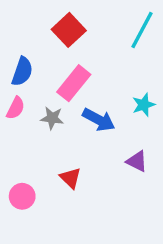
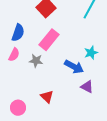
blue arrow: (99, 120) -> (74, 67), moved

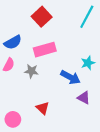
blue semicircle: (18, 33) -> (13, 42), turned 42
pink rectangle: (49, 40) -> (45, 50), turned 35

